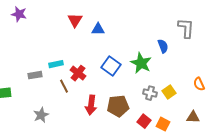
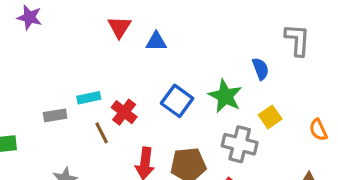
yellow square: (169, 92) -> (270, 117), moved
gray cross: (150, 93) -> (240, 144), size x1.5

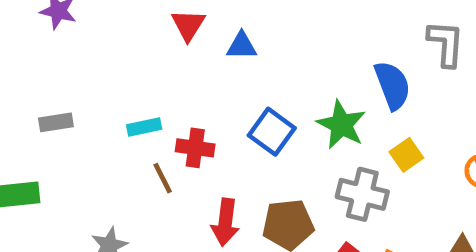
blue semicircle: (261, 69) -> (392, 85), size x1.5
red cross: (124, 112) -> (195, 148), turned -30
gray rectangle: (55, 115) -> (56, 122), moved

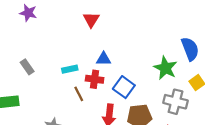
blue triangle: (242, 46) -> (104, 59), moved
gray rectangle: (56, 122) -> (27, 67), turned 64
blue square: (272, 132) -> (124, 87), moved

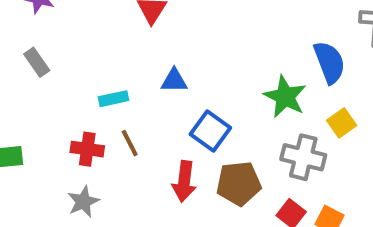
gray rectangle: (27, 67) -> (37, 62), moved
red cross: (95, 79) -> (87, 149), moved

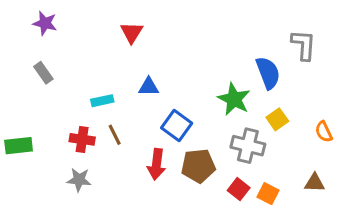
gray star: (83, 202) -> (79, 180), turned 30

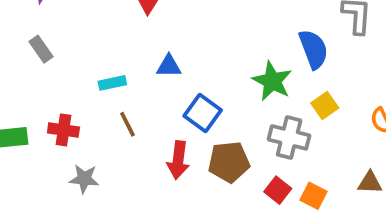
red cross: (82, 139) -> (63, 130), moved

